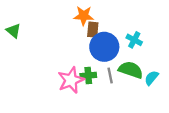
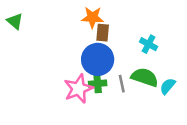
green triangle: (13, 31) -> (15, 21), moved
blue circle: (104, 47) -> (98, 59), moved

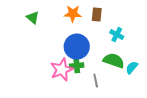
green triangle: (15, 21) -> (33, 18), moved
brown rectangle: (103, 33) -> (97, 15), moved
gray line: (122, 84) -> (96, 81), moved

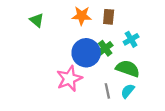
cyan cross: (117, 35) -> (131, 39), turned 32
green cross: (77, 66) -> (105, 48), moved, turned -32
cyan semicircle: (132, 68) -> (128, 91), moved

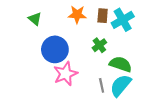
cyan cross: (131, 39) -> (123, 20), moved, size x1.5
blue circle: (86, 53) -> (55, 49), moved
cyan semicircle: (128, 91) -> (121, 85), size x1.6

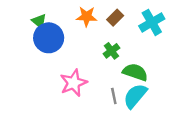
brown rectangle: (103, 16) -> (115, 18), turned 40
cyan cross: (123, 20) -> (152, 22), moved
blue circle: (55, 49) -> (49, 38), moved

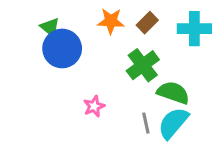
cyan cross: (152, 22) -> (194, 29), turned 30
green cross: (111, 51) -> (143, 65), size x1.5
pink star: (74, 83) -> (94, 106), size x0.6

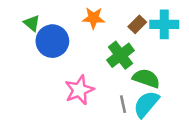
brown rectangle: (147, 23) -> (137, 24), moved
green triangle: (50, 27) -> (32, 23), moved
pink star: (94, 106) -> (79, 90), size x1.6

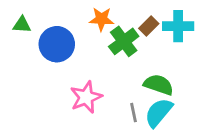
green triangle: (32, 23) -> (22, 25), moved, turned -36
green cross: (120, 55) -> (124, 41), moved

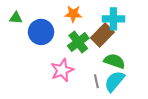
brown rectangle: (149, 26) -> (102, 35), moved, size x1.6
cyan cross: (178, 26) -> (113, 19), moved
green cross: (124, 41) -> (78, 42), moved

